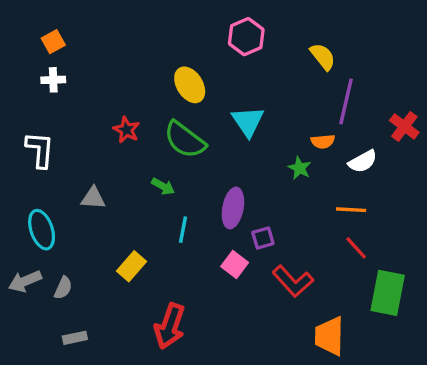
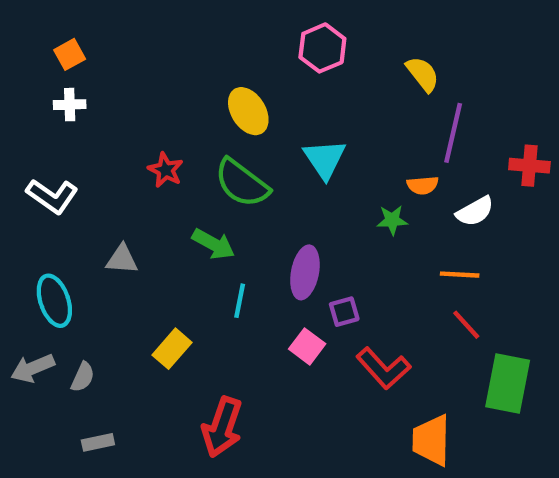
red cross: (404, 126) -> (529, 166), turned -32
white L-shape: (40, 150) -> (52, 196), turned 120
green star: (300, 168) -> (392, 220), turned -30
green arrow: (163, 186) -> (213, 244), size x1.4

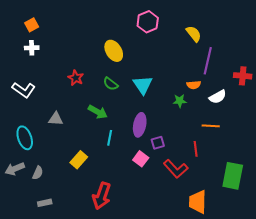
cyan triangle: (325, 159) -> (143, 85), moved
green semicircle: (242, 183) -> (111, 84), size x0.6
red line: (466, 325) -> (196, 149), moved, turned 35

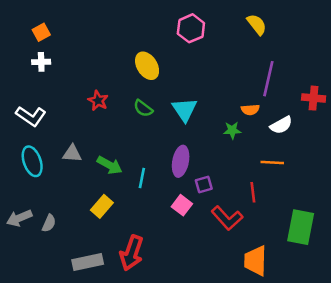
yellow semicircle: (194, 34) -> (257, 24), moved
green arrow: (98, 112) -> (110, 165), moved
cyan ellipse: (25, 138) -> (32, 161), moved
gray rectangle: (45, 203) -> (88, 262), moved, size x1.6

